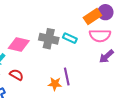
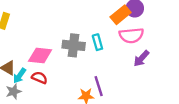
cyan rectangle: (70, 38) -> (97, 42), turned 56
red semicircle: (16, 75) -> (40, 78), moved

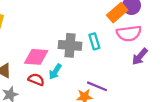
cyan arrow: (20, 76) -> (55, 72), moved
purple line: (99, 86) -> (97, 86), turned -48

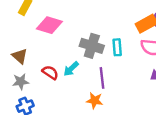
pink diamond: (36, 57) -> (49, 25), moved
purple line: (97, 86) -> (102, 78), moved, turned 48

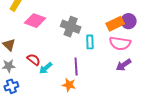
gray cross: (92, 46) -> (71, 27), moved
cyan arrow: (71, 69) -> (46, 68), moved

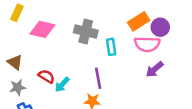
purple circle: (129, 21) -> (160, 27), moved

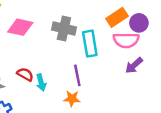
cyan rectangle: (111, 47) -> (90, 44), size x1.5
cyan arrow: (62, 85) -> (41, 82), turned -56

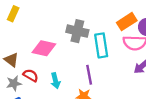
pink diamond: (20, 27) -> (44, 48), moved
red semicircle: (25, 74) -> (31, 75), moved

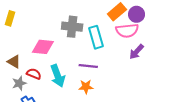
purple line: (89, 75) -> (88, 66), turned -66
cyan arrow: (55, 81) -> (58, 76), size x1.5

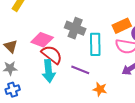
red semicircle: (34, 74) -> (52, 55), moved, size x1.5
orange star: (86, 87) -> (100, 89), moved

